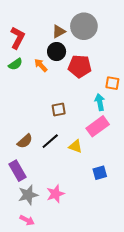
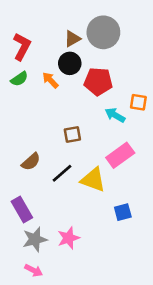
cyan arrow: (100, 102) -> (115, 115), moved, turned -49
brown semicircle: (25, 141) -> (31, 162), moved
yellow triangle: (75, 146) -> (93, 180), size x1.5

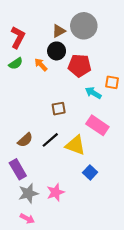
pink rectangle: (120, 155) -> (97, 125), turned 70
brown semicircle: (31, 162) -> (25, 140), moved
blue square: (123, 212) -> (90, 172), moved, turned -32

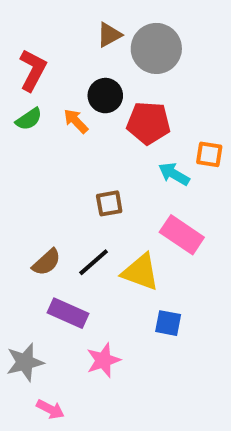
brown triangle: (59, 31) -> (109, 35), moved
purple rectangle: (18, 169) -> (68, 313), moved, turned -36
blue square: (90, 172) -> (168, 323), turned -32
gray star: (28, 193) -> (25, 362), moved

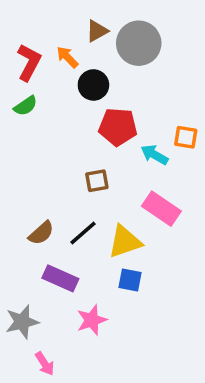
orange arrow: (76, 121) -> (67, 57), moved
red pentagon: (148, 123) -> (118, 127), moved
yellow triangle: (141, 272) -> (125, 242), turned -39
blue square: (168, 323) -> (130, 280), moved
pink arrow: (50, 409) -> (45, 364), turned 30

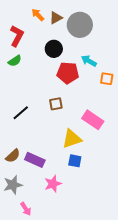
orange arrow: (67, 57) -> (38, 15), moved
cyan arrow: (154, 155) -> (89, 61), moved
brown semicircle: (41, 233) -> (13, 156), moved
black line: (83, 233) -> (21, 113), moved

